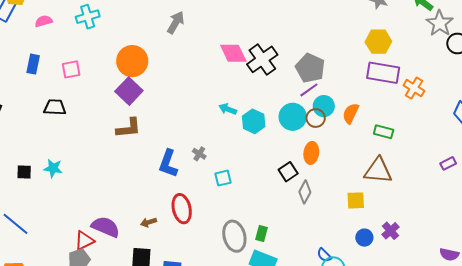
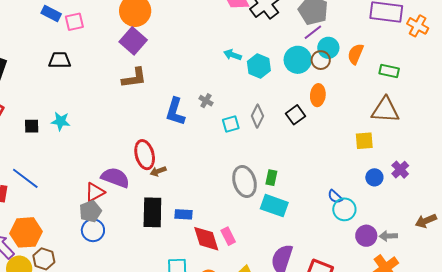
blue rectangle: (33, 64) -> (51, 13), moved, turned -72
gray diamond: (305, 192) -> (257, 116), moved
red ellipse: (182, 209) -> (145, 155), moved

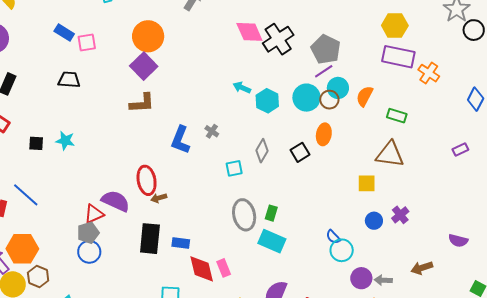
cyan square: (231, 124) -> (234, 168), moved

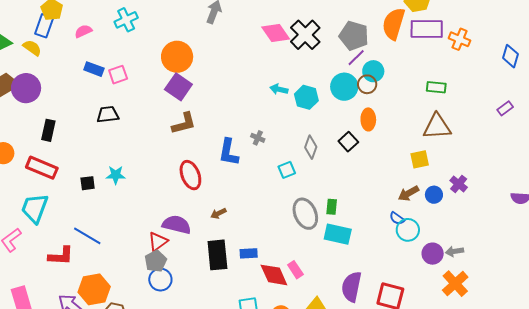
orange semicircle: (365, 96) -> (394, 24), moved, size x1.5
red ellipse: (147, 180) -> (190, 175), moved
brown arrow: (422, 268) -> (408, 193), moved

